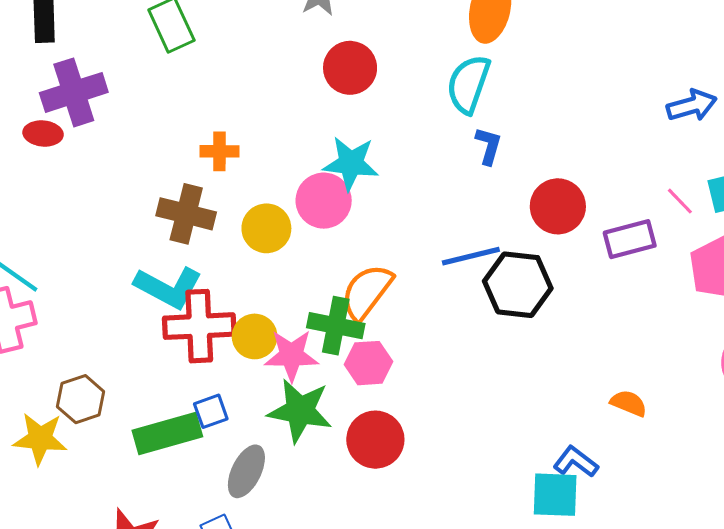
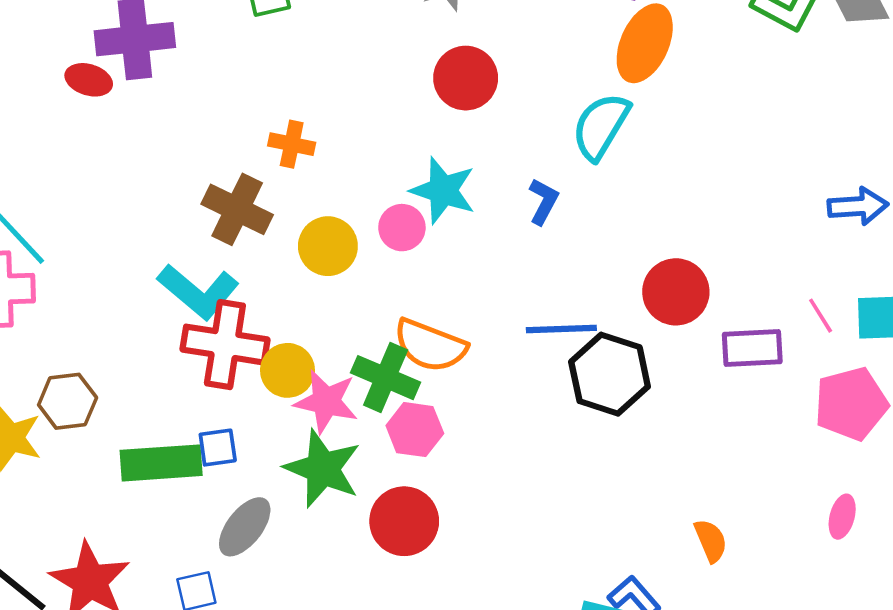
blue L-shape: (489, 146) -> (543, 201), moved
pink circle: (324, 201) -> (402, 228), size x0.7
orange semicircle: (367, 292) -> (430, 345), turned -118
orange semicircle: (629, 403) -> (711, 541), turned 33

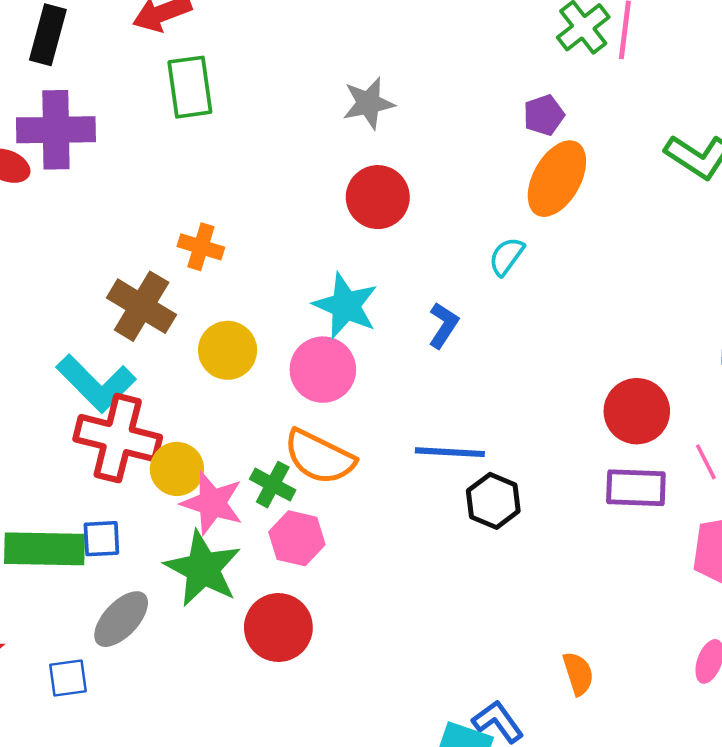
cyan semicircle: (601, 126) -> (506, 256), size x0.6
pink circle: (402, 228) -> (323, 370), moved, size x1.4
red circle: (676, 292) -> (637, 411), moved
black hexagon: (610, 374) -> (493, 501), size x0.7
green cross: (386, 378) -> (273, 485), size x0.7

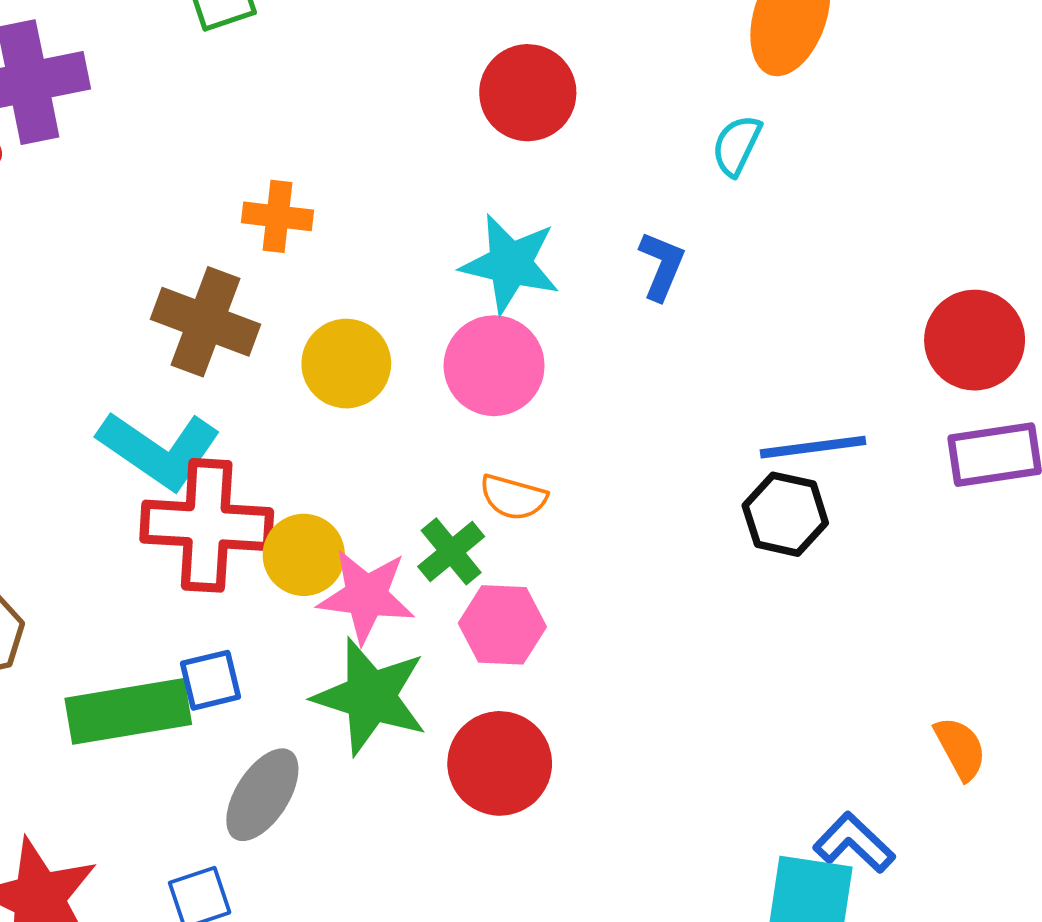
blue line: (450, 452) -> (813, 447), moved
orange semicircle: (319, 457) -> (513, 497), size x0.6
green cross: (273, 485) -> (451, 551), turned 33

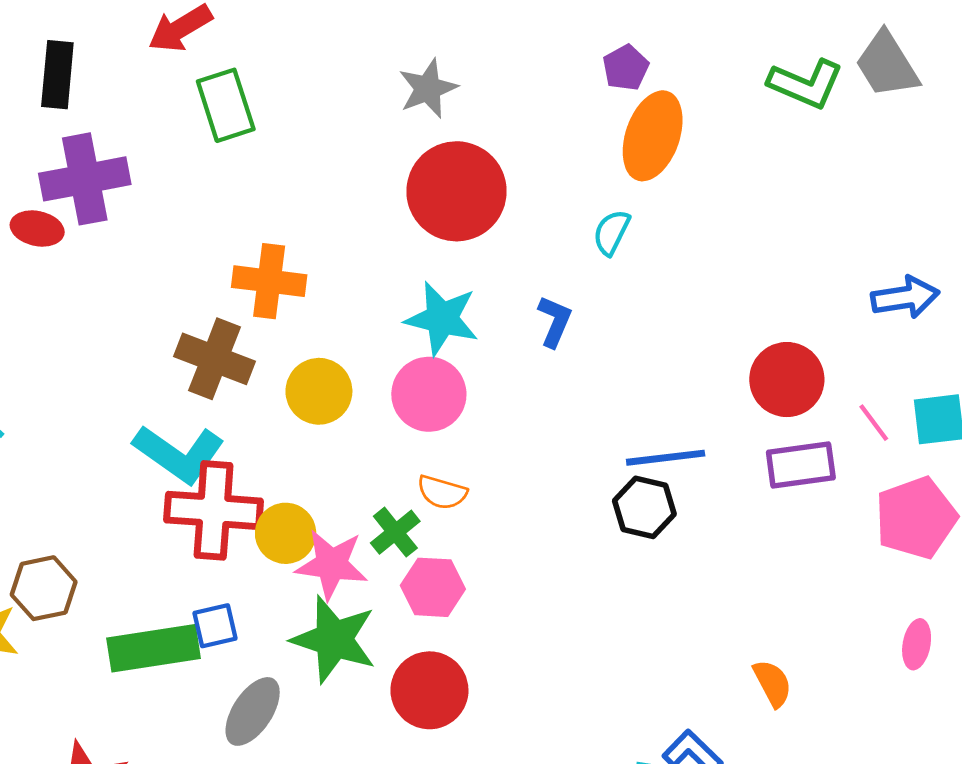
red circle: (528, 93) -> (457, 191), size x1.4
orange cross: (277, 216) -> (269, 281), size x1.4

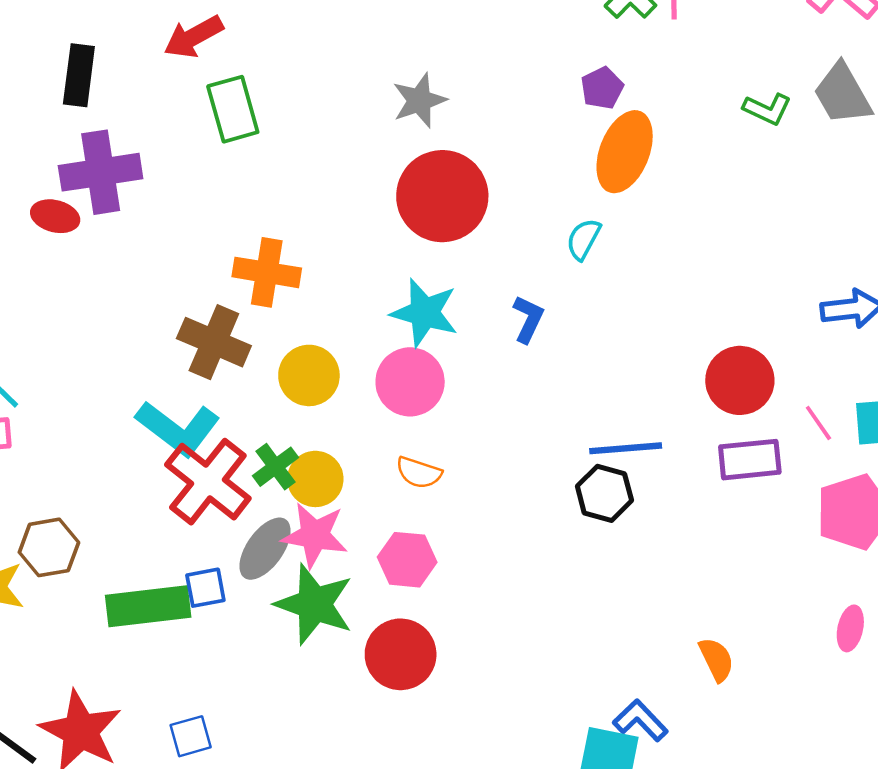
green L-shape: (806, 84) -> (767, 109), size x0.7
red cross: (214, 510) -> (208, 482), turned 32
green cross: (395, 532) -> (276, 467), moved
yellow circle: (286, 533) -> (315, 479), moved
gray ellipse: (253, 711) -> (265, 549), moved

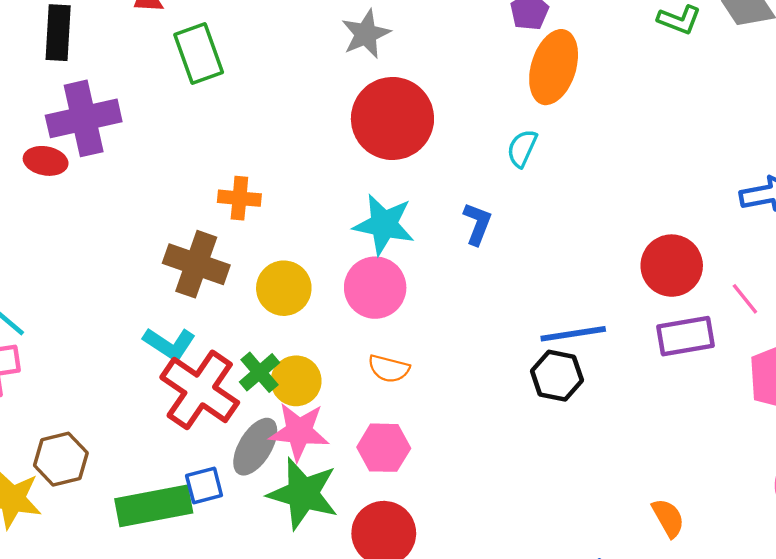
orange cross: (267, 272) -> (239, 198), size x0.7
cyan L-shape: (178, 428) -> (169, 344), size x0.7

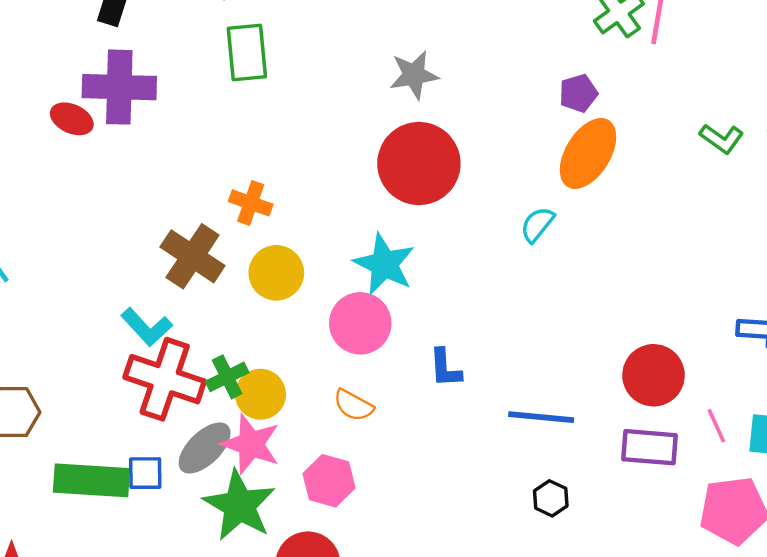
blue L-shape: (477, 224) -> (445, 368), moved, turned 141
yellow circle: (284, 288) -> (276, 273), moved
black hexagon: (557, 376) -> (551, 498), moved, size x0.7
red cross: (200, 390) -> (165, 379), turned -30

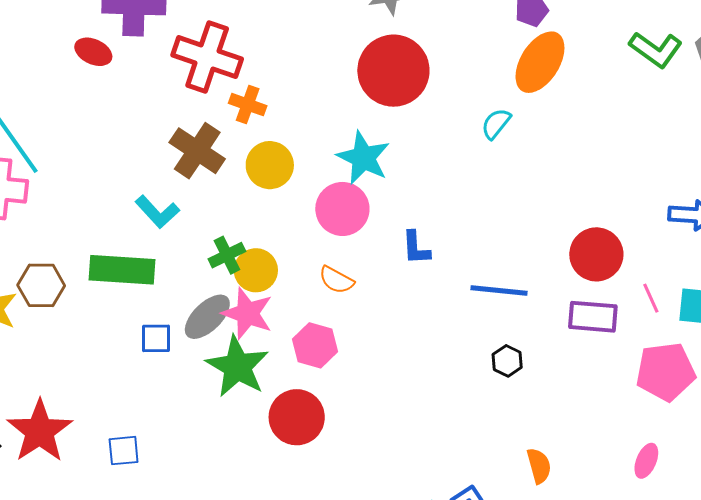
red ellipse: (72, 119) -> (93, 52), moved
green L-shape: (722, 139) -> (656, 49), size x1.4
red cross: (165, 379) -> (207, 57), moved
green rectangle: (91, 480) -> (122, 270), moved

